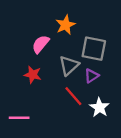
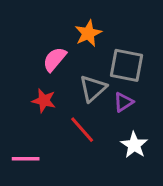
red line: (73, 96) -> (82, 130), moved

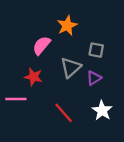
gray square: (126, 65) -> (96, 50), size x0.6
red line: (82, 130) -> (64, 113), moved
pink line: (26, 159) -> (16, 99), moved

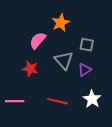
gray triangle: (71, 67) -> (64, 60), turned -30
pink line: (16, 99) -> (15, 101), moved
red line: (64, 113) -> (57, 101), turned -36

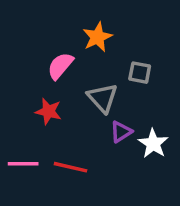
purple triangle: (85, 70) -> (121, 132), moved
white star: (92, 99) -> (153, 144), moved
red line: (57, 101) -> (70, 167), moved

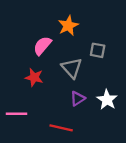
purple triangle: (121, 132) -> (78, 99), moved
red line: (70, 167) -> (61, 128), moved

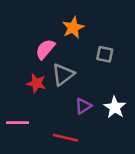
gray triangle: (72, 68) -> (63, 74), moved, turned 35

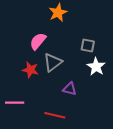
orange star: (73, 28) -> (58, 13), moved
purple triangle: (83, 106) -> (70, 89), turned 48
white star: (115, 107) -> (96, 67), moved

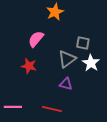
gray triangle: (53, 62) -> (67, 59), moved
pink line: (15, 103) -> (13, 107), moved

